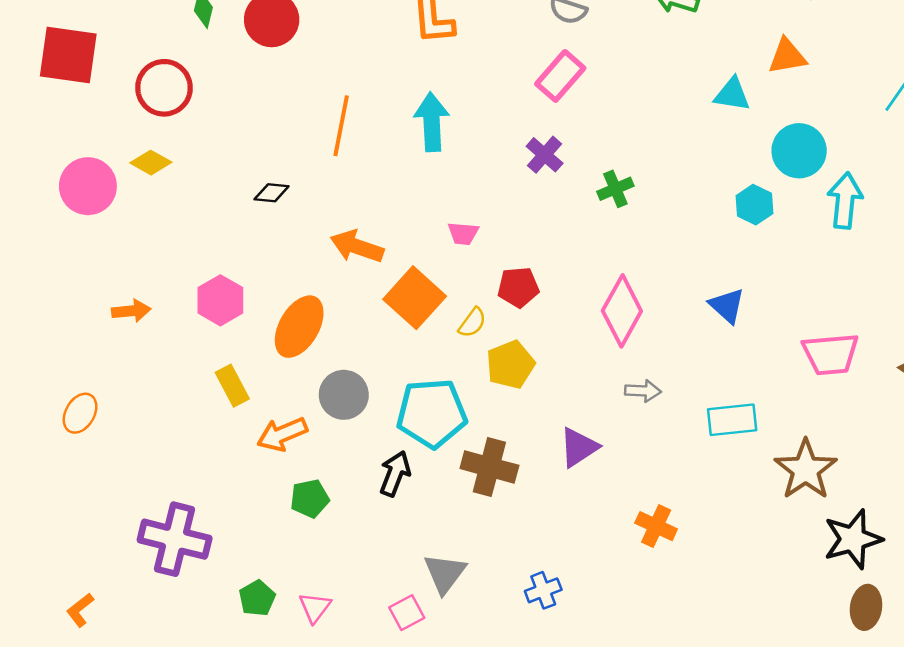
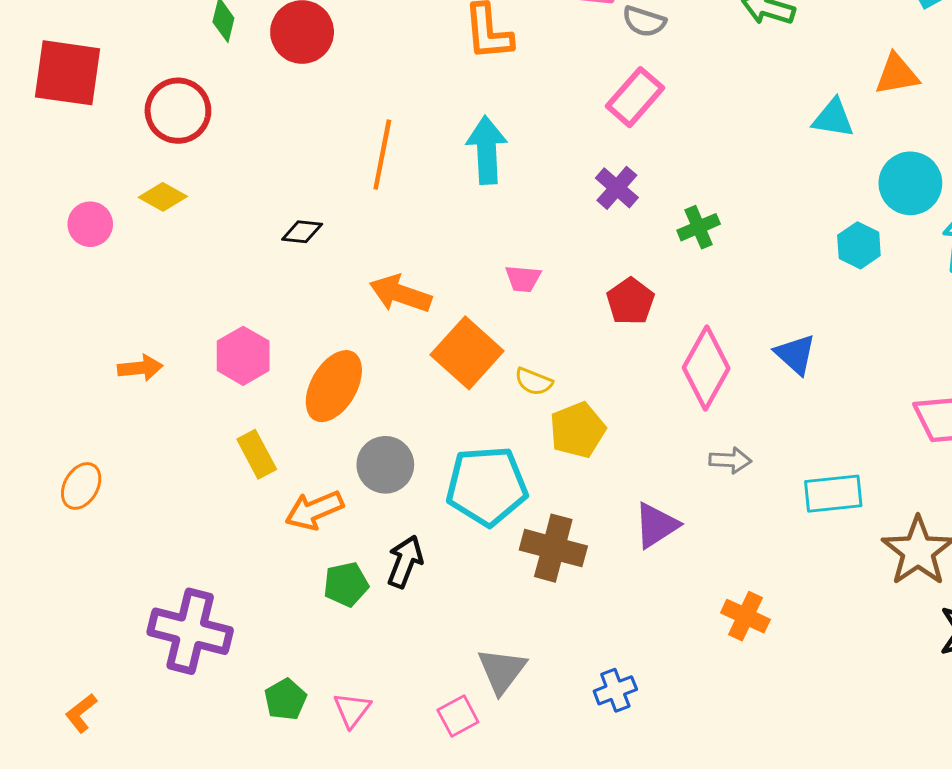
pink circle: (88, 186) -> (90, 224), size x0.7
red pentagon: (518, 287) -> (630, 301), moved, turned -30
blue triangle: (727, 306) -> (795, 354), moved
yellow semicircle: (472, 323) -> (534, 382), turned 76
black arrow: (395, 474) -> (405, 562), moved

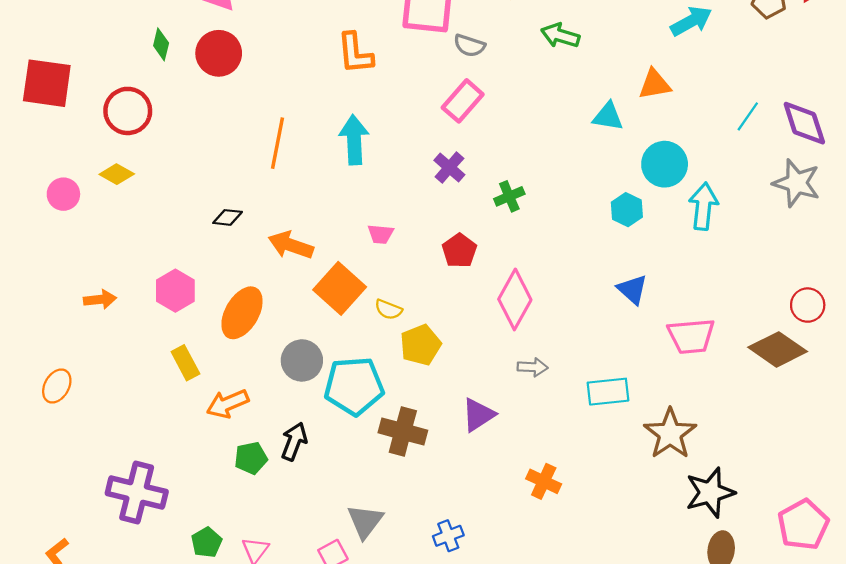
black diamond: (302, 232) -> (228, 217), moved
blue triangle: (795, 354) -> (632, 290), moved
gray circle: (385, 465) -> (302, 360), moved

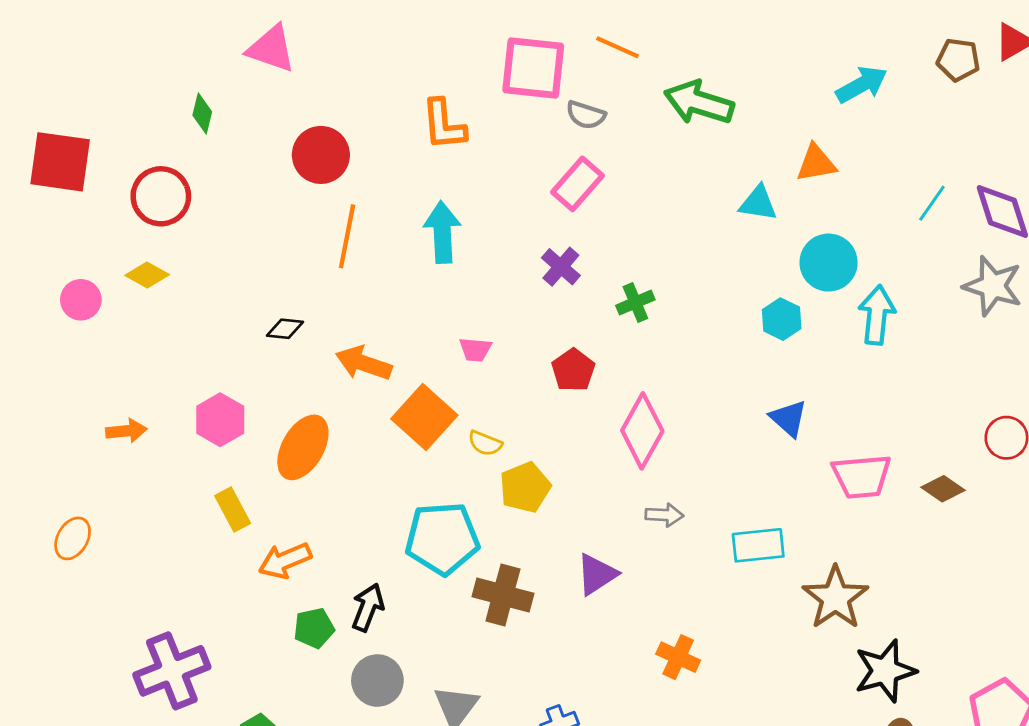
green arrow: (560, 36) -> (699, 103), size x1.4
red circle: (219, 53) -> (321, 155), moved
brown diamond: (778, 349) -> (943, 489), moved, size x0.6
gray circle: (302, 360) -> (377, 681), moved
purple cross: (137, 492) -> (172, 671), turned -36

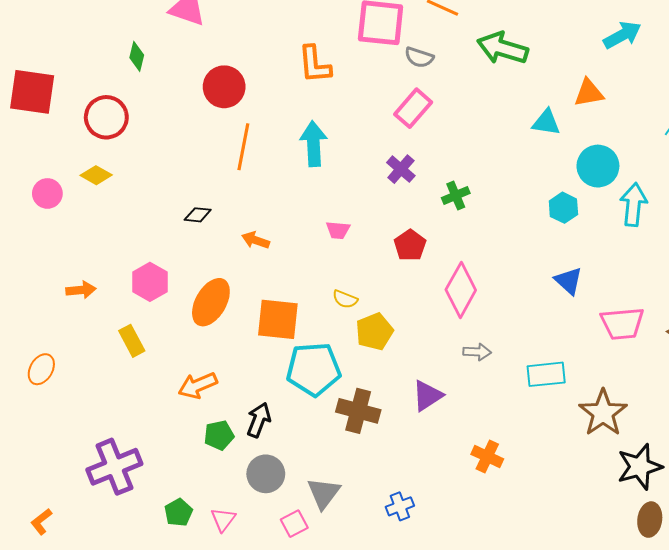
orange arrow: (364, 363) -> (256, 240), size x0.7
orange square: (424, 417) -> (278, 319), moved, turned -36
yellow rectangle: (233, 509) -> (132, 341), moved

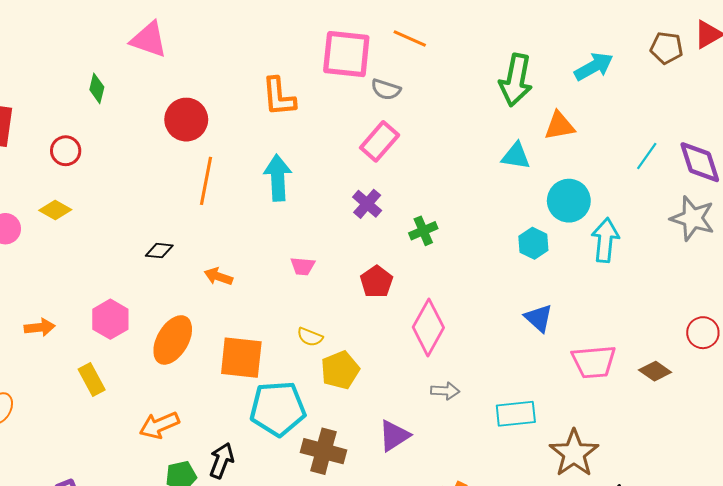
green arrow: (502, 48) -> (516, 80), moved, turned -96
red circle: (106, 117) -> (66, 151), size x0.7

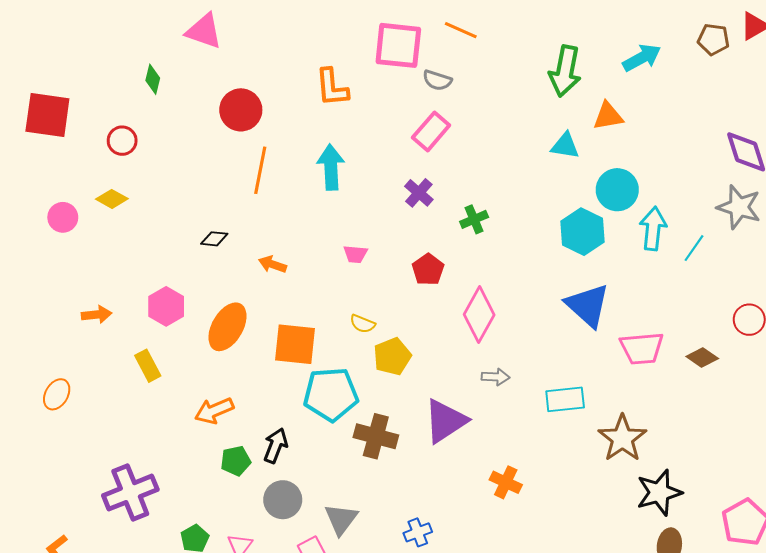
cyan line: (647, 156) -> (694, 248), moved
cyan hexagon: (533, 243) -> (582, 232), size x1.5
blue triangle: (539, 318) -> (588, 305), size x1.6
purple triangle: (394, 436) -> (445, 421), size x1.4

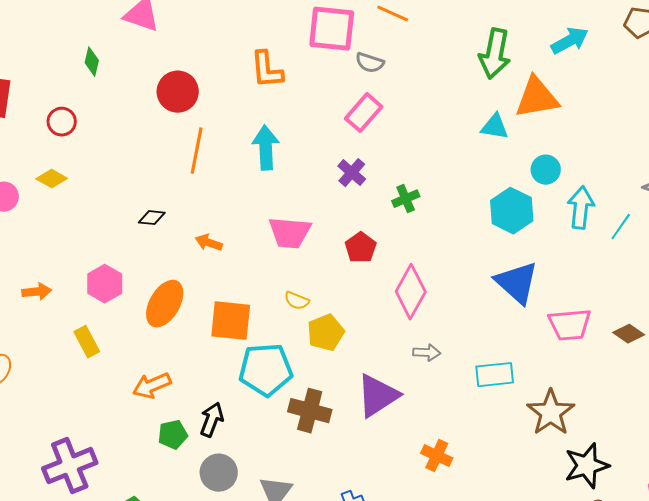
orange triangle: (608, 116) -> (537, 98), size x1.5
cyan circle: (617, 190) -> (546, 170), size x0.7
pink trapezoid: (355, 254) -> (290, 233), size x1.8

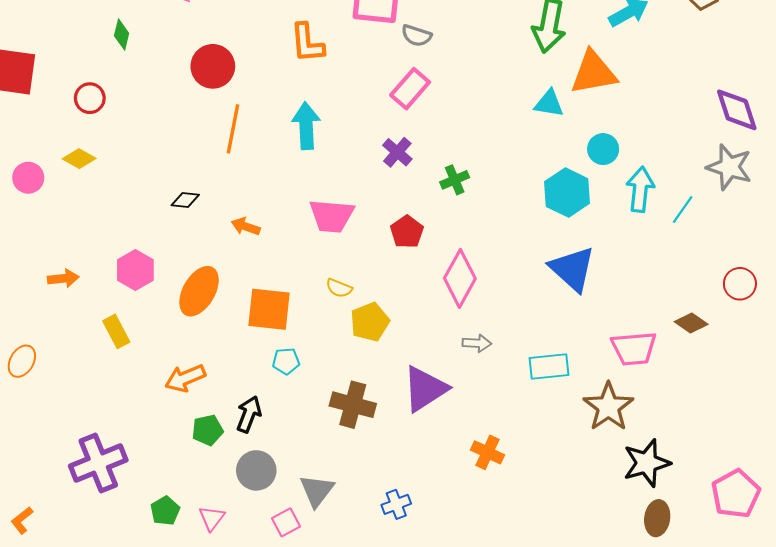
pink trapezoid: (570, 325) -> (634, 348), moved
cyan pentagon: (266, 370) -> (286, 361), moved, size x0.5

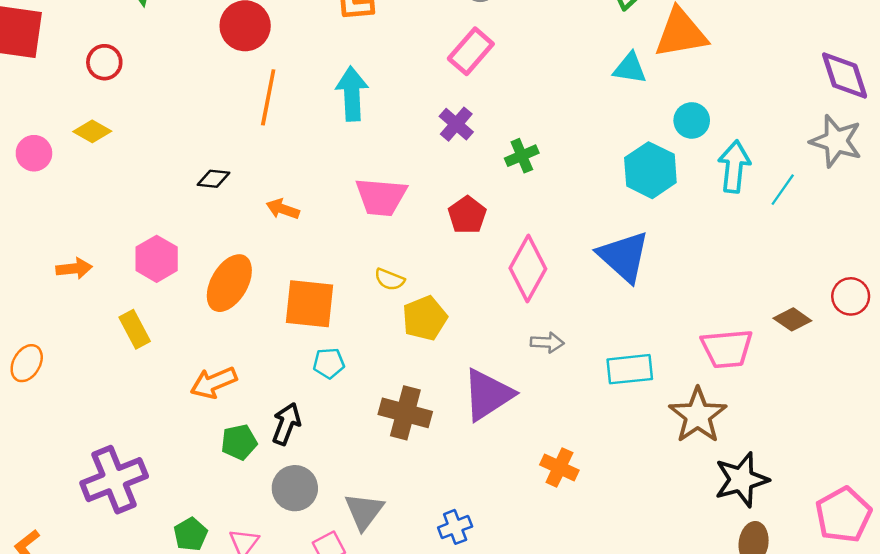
blue triangle: (572, 269) -> (624, 256), moved
red circle: (740, 284) -> (851, 296), moved

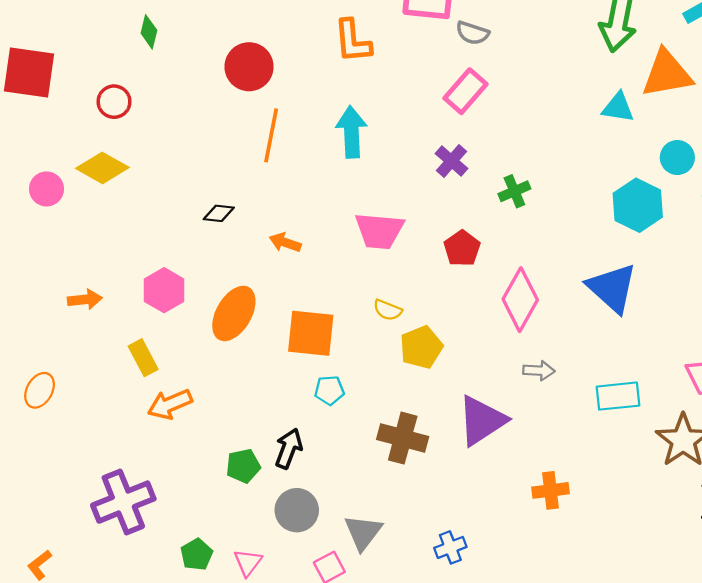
yellow diamond: (92, 131) -> (102, 168), size x1.4
orange arrow: (214, 383) -> (170, 404), moved
orange cross: (559, 468) -> (550, 490), turned -32

